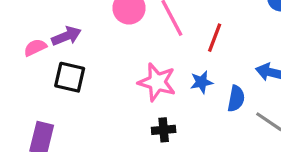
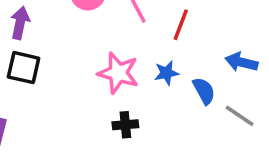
purple arrow: (66, 36) -> (20, 23), turned -56
blue semicircle: (236, 99) -> (204, 91), turned -40

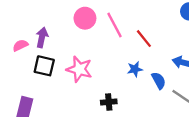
red line: (181, 25) -> (144, 39), turned -60
pink star: (118, 73) -> (79, 69), moved

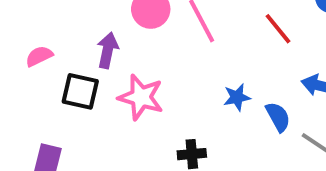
purple arrow: (42, 37) -> (108, 50), moved
red line: (144, 39) -> (278, 29), moved

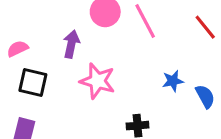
black square: (80, 91) -> (33, 83), moved

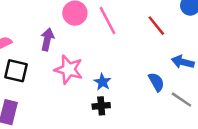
blue star: (173, 81) -> (102, 82), moved, turned -30

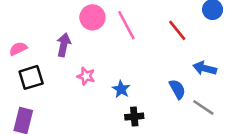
pink star: (69, 69) -> (86, 76), size x0.6
black square: (16, 71) -> (31, 77), turned -30
black cross: (101, 106) -> (134, 117), moved

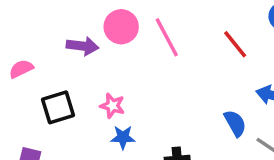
purple arrow: (64, 45) -> (83, 46), moved, turned 85
black square: (31, 77) -> (58, 107), moved
blue star: (121, 89) -> (123, 137), moved, turned -30

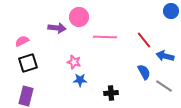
pink line: (167, 37) -> (105, 37), moved, turned -60
red line: (235, 44) -> (144, 40), moved
black square: (58, 107) -> (28, 63), moved

